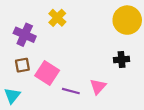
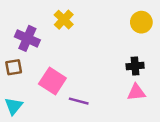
yellow circle: (127, 20) -> (141, 22), size x0.7
brown square: (22, 65) -> (14, 67), moved
pink triangle: (98, 87) -> (136, 92), moved, turned 42

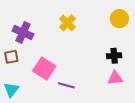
yellow cross: (64, 20) -> (67, 23), moved

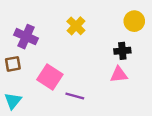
black cross: (114, 56) -> (122, 51), moved
pink triangle: (115, 78) -> (119, 75), moved

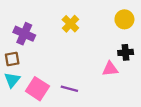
black cross: (122, 51) -> (126, 52), moved
pink square: (50, 77) -> (37, 89), moved
cyan triangle: (13, 101) -> (12, 80), moved

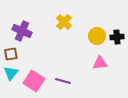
yellow circle: (124, 19) -> (97, 36), moved
black cross: (126, 52) -> (117, 37), moved

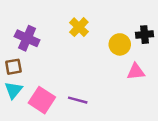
black cross: (117, 37) -> (144, 35), moved
pink triangle: (100, 63) -> (136, 72), moved

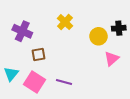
brown square: (13, 67) -> (39, 55), moved
pink triangle: (136, 72) -> (112, 59), turned -35

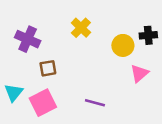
pink square: (34, 82) -> (43, 103), turned 30
purple line: (64, 82) -> (95, 103), moved

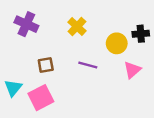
purple cross: (28, 39) -> (26, 24), moved
purple line: (95, 103) -> (88, 65), moved

